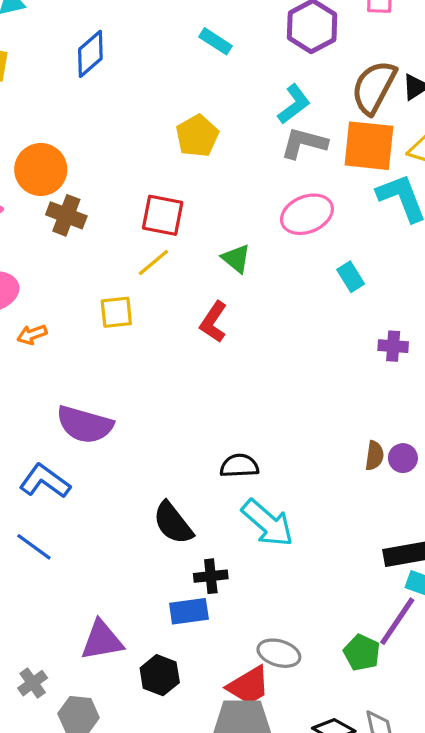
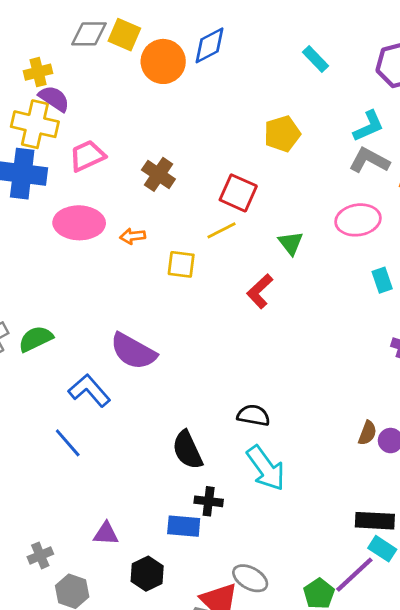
orange circle: (41, 169) -> (163, 61), moved
orange arrow: (32, 335) -> (133, 236), moved
purple triangle: (102, 640) -> (106, 534), size x0.7

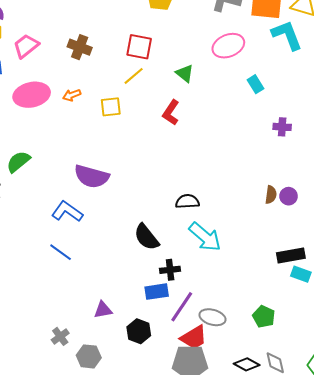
green semicircle: (36, 339) -> (18, 162), moved
purple line: (354, 575) -> (182, 307), moved

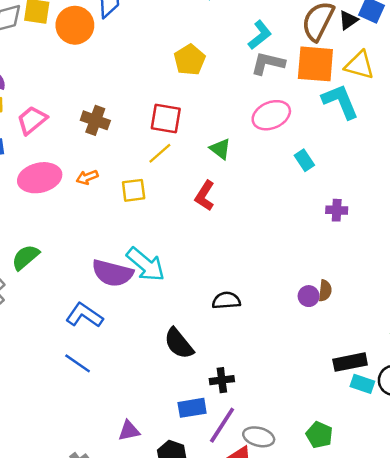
purple circle: (289, 196) -> (309, 296), moved
cyan arrow: (205, 237) -> (146, 264), moved
black cross: (170, 270) -> (222, 380), moved

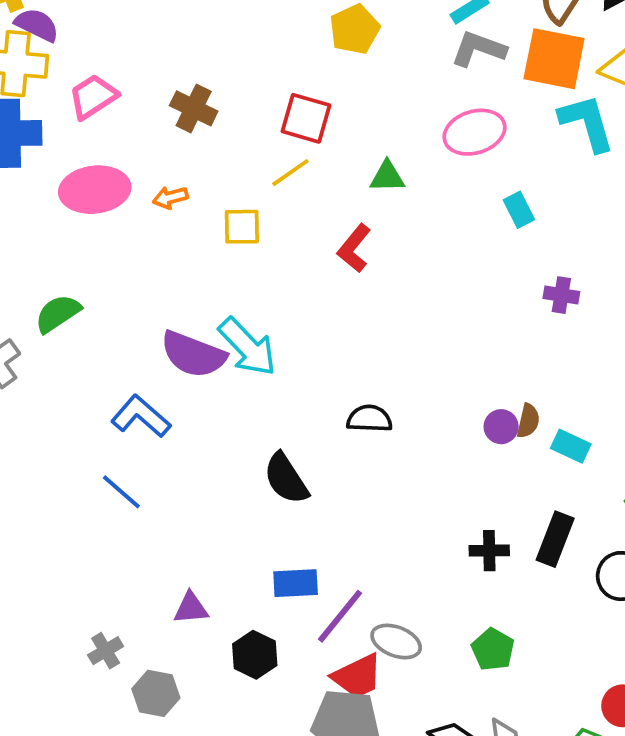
green triangle: (220, 149) -> (387, 177), turned -45
black rectangle: (350, 362) -> (555, 539), turned -64
black cross: (222, 380) -> (489, 551), moved
cyan rectangle: (362, 384) -> (571, 446), moved

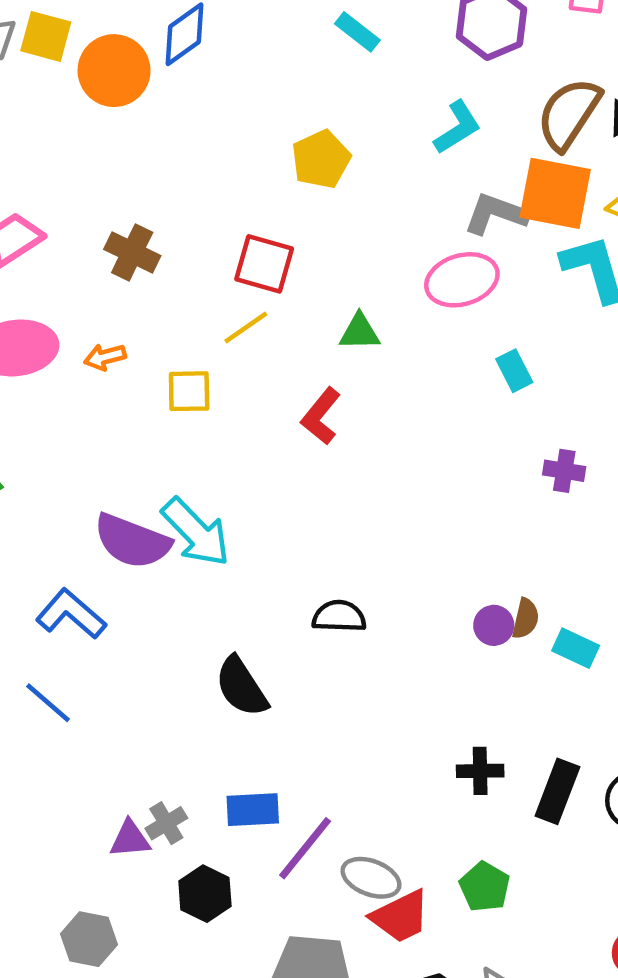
gray L-shape: (479, 49) -> (496, 214), moved
black rectangle: (555, 539) -> (557, 791), moved
gray cross: (106, 651) -> (166, 823), moved
red trapezoid: (357, 676) -> (401, 916), moved

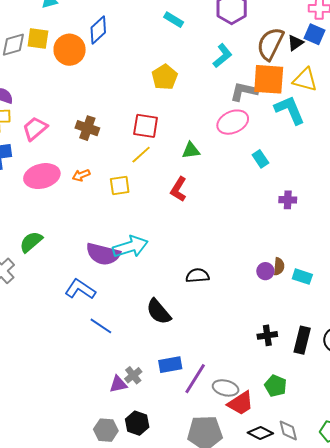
cyan arrow: (196, 532) -> (130, 247), turned -56
blue line: (48, 703) -> (101, 326), moved
black hexagon: (205, 894) -> (137, 423), moved

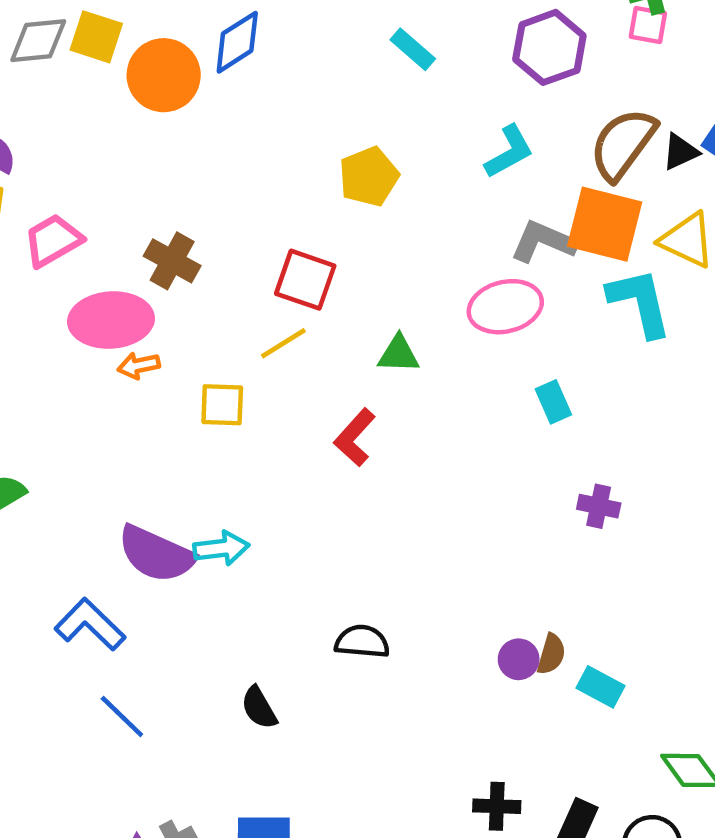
pink ellipse: (42, 176) -> (111, 320), moved
cyan arrow: (130, 247) -> (221, 548), size x0.7
black semicircle: (159, 312) -> (259, 708), size x0.7

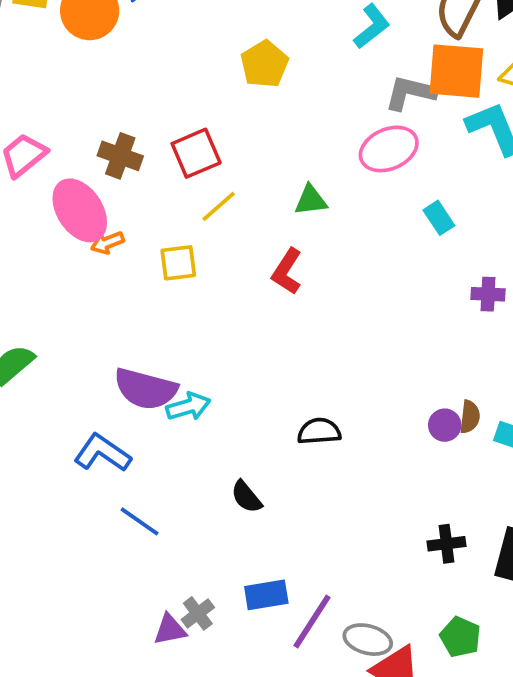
red square: (305, 280) -> (196, 153), moved, turned -33
pink ellipse: (111, 320) -> (80, 210), turned 70
cyan arrow: (221, 548) -> (188, 407), moved

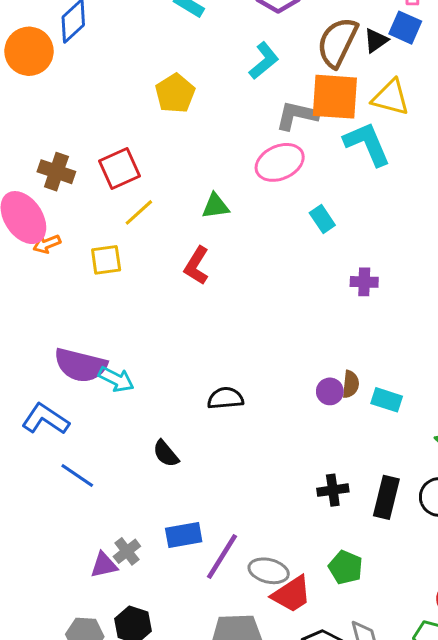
cyan arrow: (188, 407) -> (116, 379), turned 44

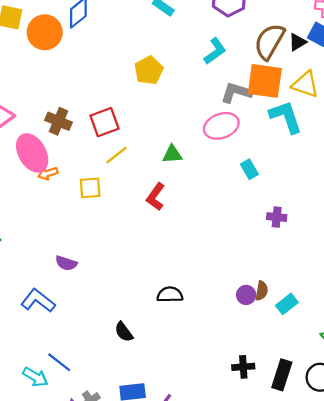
purple semicircle: (80, 365) -> (66, 263), size x0.6
cyan arrow: (116, 379) -> (35, 377), moved
cyan rectangle: (387, 400) -> (287, 304), turned -60
blue line: (77, 475) -> (59, 362), moved

